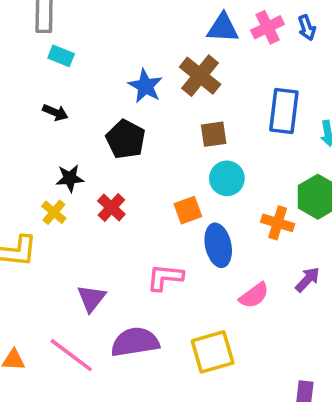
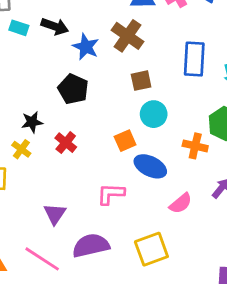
black arrow: (55, 112) -> (55, 26), moved, size x1.4
blue ellipse: (218, 245) -> (150, 166), turned -48

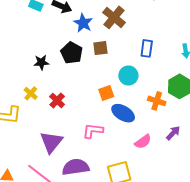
blue rectangle: (194, 59) -> (147, 48), moved, size x0.7
brown square: (141, 81) -> (100, 48), moved
black star: (32, 122) -> (41, 62), moved
red cross: (66, 143) -> (57, 100), moved
purple triangle: (55, 214) -> (51, 142), size x1.4

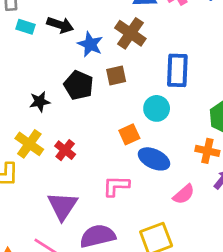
blue rectangle: (147, 48) -> (177, 70), size x1.4
yellow cross: (31, 93) -> (29, 144), size x1.5
orange cross: (157, 101) -> (207, 151), moved

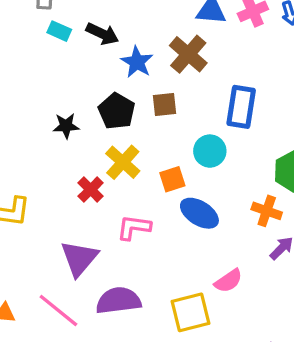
yellow cross: (29, 144) -> (123, 162), moved
pink L-shape: (116, 186) -> (134, 227), moved
pink semicircle: (184, 194) -> (228, 281), moved

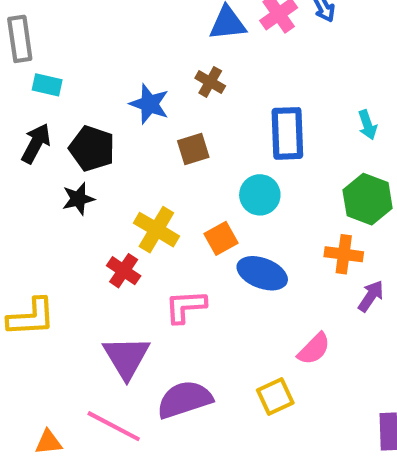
black arrow: (102, 34) -> (36, 143), moved, turned -76
brown cross: (188, 54) -> (210, 82), size x0.6
black pentagon: (117, 111) -> (92, 148), moved
yellow square: (190, 312) -> (275, 396), size x0.7

